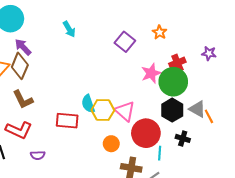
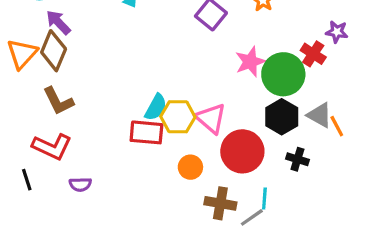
red cross: (177, 63) -> (313, 54), moved, turned -35
cyan semicircle: (88, 104) -> (156, 107), turned -132
red rectangle: (67, 121) -> (146, 132), moved
cyan line: (160, 153) -> (264, 199), moved

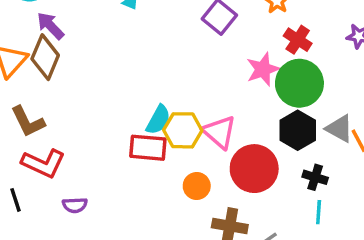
red cross: (313, 54) -> (298, 40), moved
brown L-shape: (58, 101) -> (28, 122), moved
cyan line: (264, 199) -> (319, 212), moved

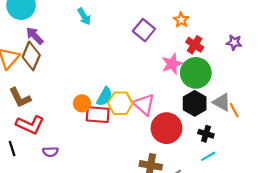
orange circle: (197, 186) -> (82, 103), moved
cyan line: (319, 212) -> (208, 156), turned 56

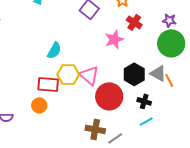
green circle: (196, 73) -> (171, 43), moved
cyan semicircle: (104, 97) -> (54, 50), moved
orange circle: (82, 103) -> (39, 105), moved

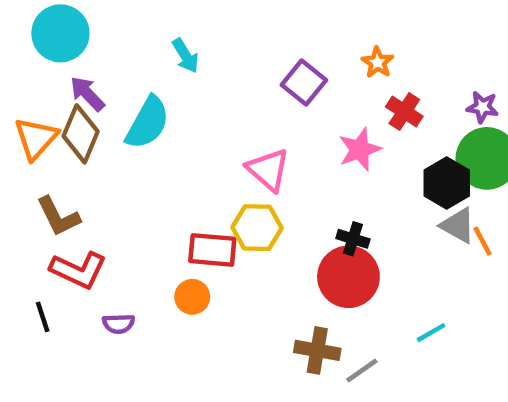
cyan semicircle: (54, 50) -> (148, 123), moved, size x1.4
black hexagon: (134, 74) -> (447, 183), moved
pink triangle: (89, 75) -> (268, 170), moved
black cross: (144, 101) -> (353, 239), moved

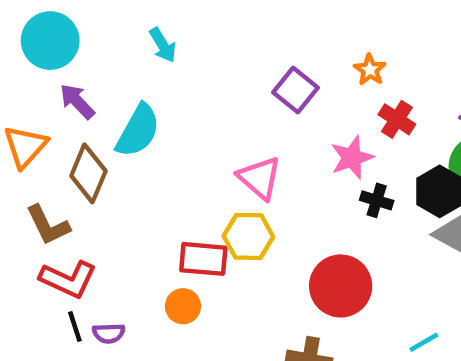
cyan arrow: (186, 56) -> (163, 45), moved
brown diamond: (81, 134) -> (88, 173), moved
black cross: (353, 239) -> (377, 200), moved
black line: (43, 317) -> (75, 327), moved

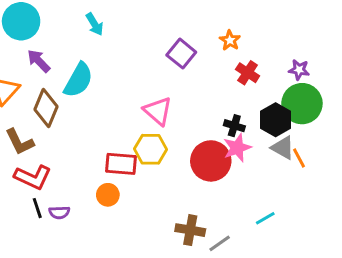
pink star: (352, 158) -> (237, 148), moved
red circle: (341, 286) -> (211, 161), moved

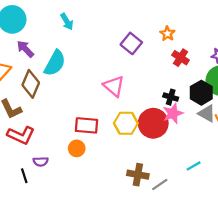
yellow hexagon: (150, 149) -> (126, 123), moved
black line: (37, 208) -> (24, 176), moved

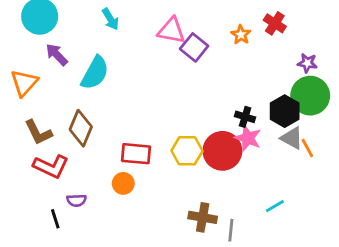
red cross: (181, 58) -> (275, 23), moved
brown diamond: (31, 84) -> (81, 128), moved
pink triangle: (114, 86) -> (171, 30), moved, turned -30
pink star: (173, 113) -> (248, 138), turned -30
gray line: (160, 184) -> (231, 230), turned -49

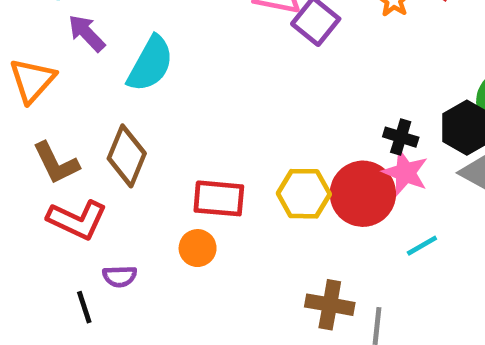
cyan line: (275, 206) -> (422, 246), moved

